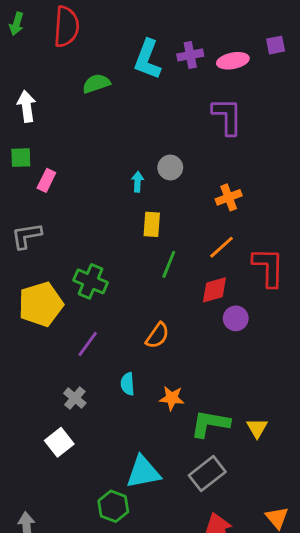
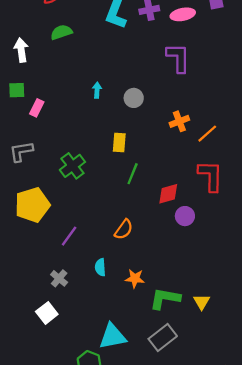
green semicircle: (96, 84) -> (61, 32), moved
cyan arrow: (138, 182) -> (97, 90), moved
orange line: (221, 247) -> (207, 134), moved
green cross: (91, 281) -> (72, 166), moved, turned 30

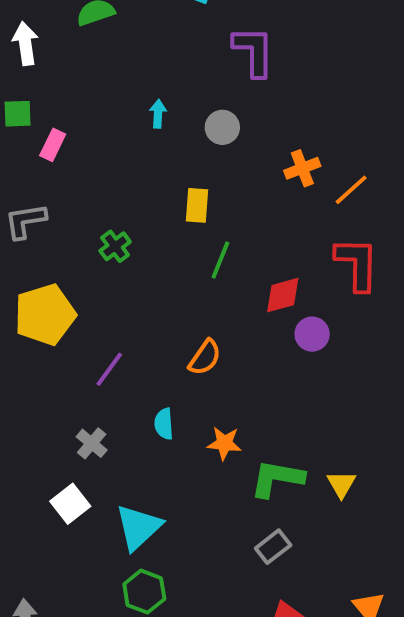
purple L-shape: (178, 58) -> (254, 51), moved
green cross: (72, 166) -> (115, 246), size x0.7
cyan triangle: (113, 336) -> (138, 527), moved, turned -32
gray rectangle: (163, 337) -> (273, 547), size x0.7

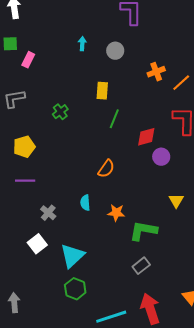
yellow pentagon: (45, 315) -> (24, 147), size x0.7
purple line: (109, 369) -> (25, 181), moved, turned 54
yellow triangle: (341, 484) -> (176, 201), moved

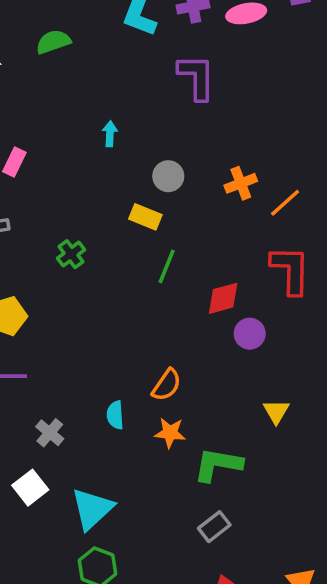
gray circle: (115, 51) -> (168, 176), moved
yellow rectangle: (102, 91) -> (145, 217), turned -72
orange semicircle: (106, 169) -> (167, 385), moved

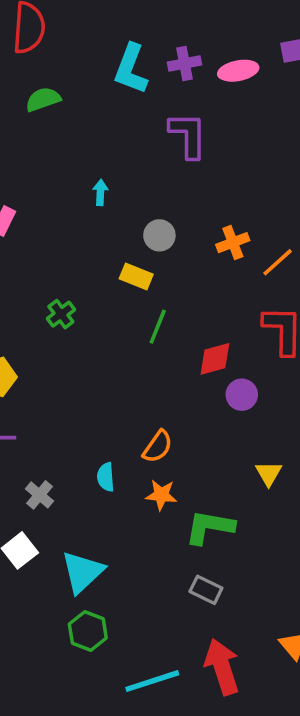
gray rectangle: (214, 527) -> (206, 590), turned 64

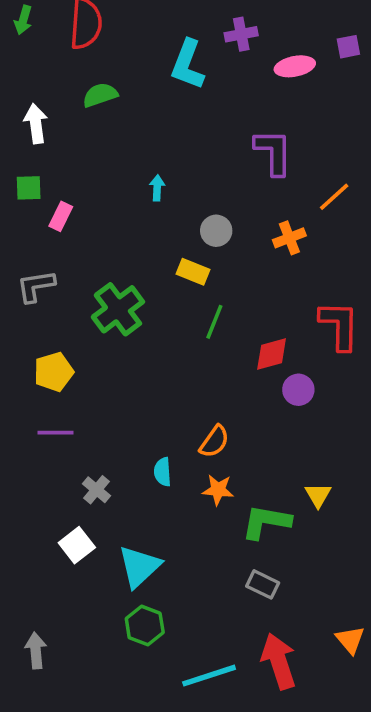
purple cross: (184, 64) -> (241, 34), moved
purple L-shape: (188, 135) -> (273, 152), moved
orange line: (278, 262) -> (334, 197), moved
green cross: (61, 314) -> (118, 309), size x1.8
yellow triangle: (269, 473) -> (318, 495), moved

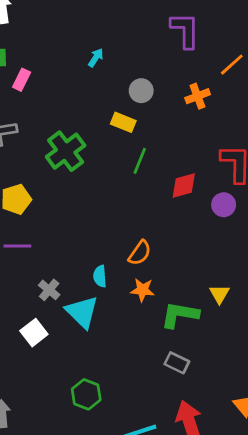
cyan arrow: (157, 188) -> (96, 58), turned 30
purple circle: (298, 390) -> (224, 205), moved
cyan triangle: (139, 567) -> (82, 312), moved, turned -33

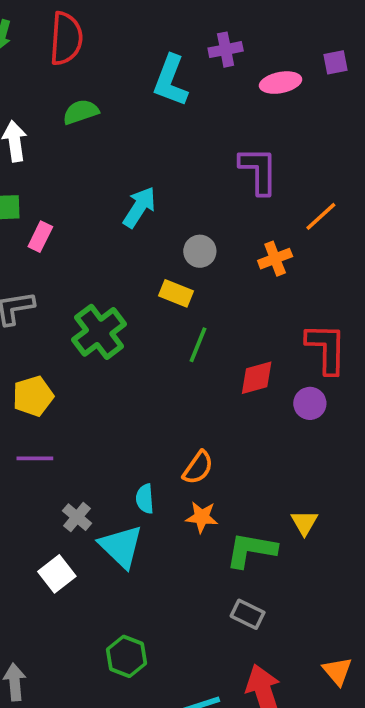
cyan arrow: (96, 58) -> (139, 207), size x1.6

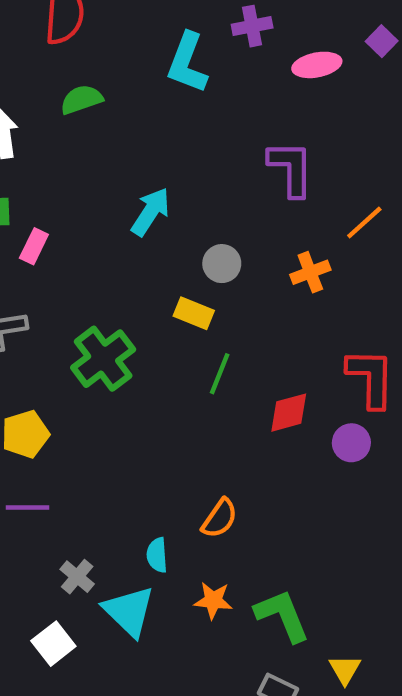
purple square: (336, 62) -> (382, 41), turned -35
orange star: (202, 517) -> (213, 600), moved
yellow triangle: (304, 523) -> (345, 670), moved
green L-shape: (251, 550) -> (282, 616), turned 58

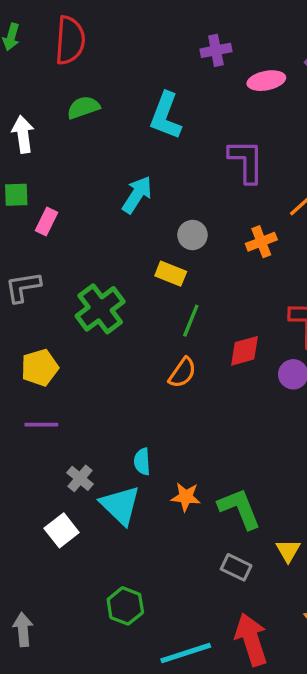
cyan L-shape: (187, 63) -> (166, 116), moved
orange semicircle: (220, 518) -> (182, 373), moved

